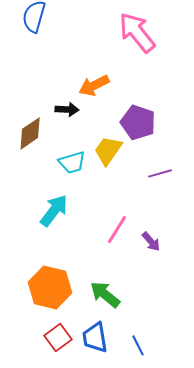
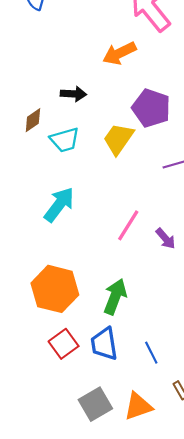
orange arrow: (94, 85) -> (119, 53), moved
brown diamond: (30, 133) -> (33, 120), size x0.7
cyan trapezoid: (72, 162) -> (65, 140), moved
green arrow: (105, 294) -> (115, 297), turned 72

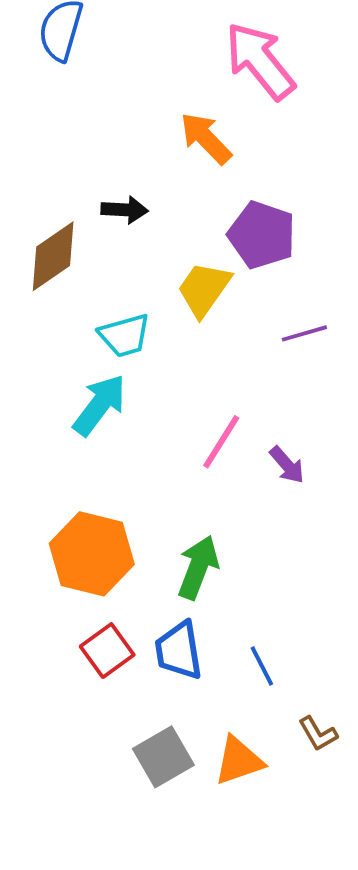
orange arrow: (119, 53) -> (206, 138), turned 72
brown diamond: (33, 120) -> (53, 256), size x1.6
cyan trapezoid: (65, 140) -> (125, 335), moved

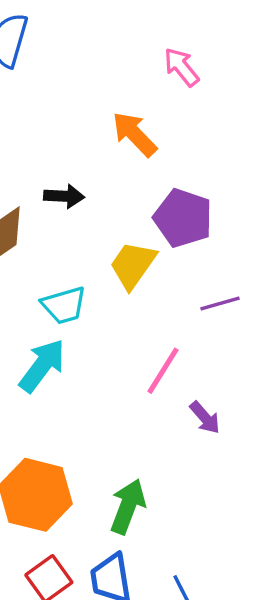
pink arrow: (260, 61) -> (181, 67), size x0.6
pink line: (221, 442) -> (163, 371), moved

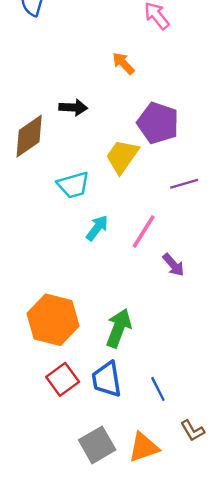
orange arrow: (134, 134) -> (123, 63), size x0.7
cyan arrow: (42, 366) -> (97, 228), moved, size x0.7

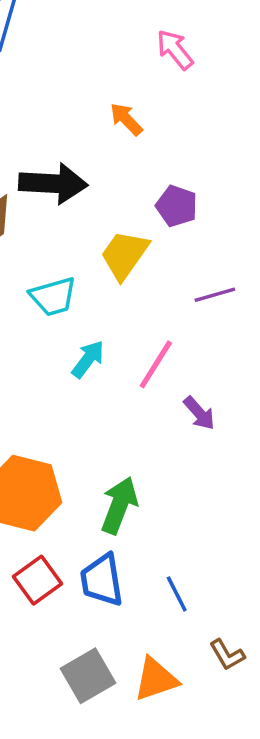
black arrow: (73, 107) -> (53, 183), size x1.6
purple pentagon: (158, 123) -> (177, 206), size x0.7

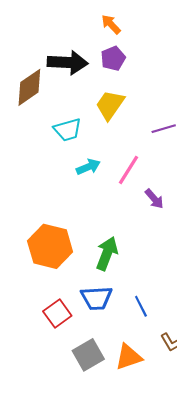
purple pentagon: (177, 206) -> (113, 58), moved, turned 30
cyan arrow: (88, 359) -> (88, 167), turned 30
red square: (38, 580) -> (57, 314), moved
blue trapezoid: (102, 580) -> (97, 298), turned -84

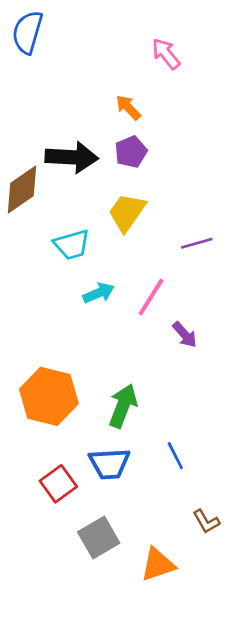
blue line: (141, 306) -> (175, 456), moved
orange triangle: (129, 357) -> (158, 564), moved

